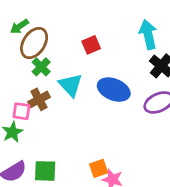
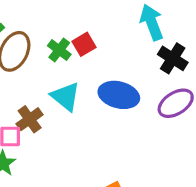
green cross: (41, 67) -> (59, 50), moved

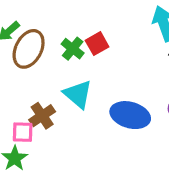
blue ellipse: (119, 95) -> (130, 115), moved

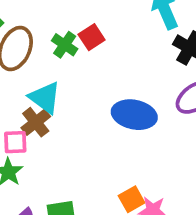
cyan triangle: (78, 94) -> (45, 98), moved

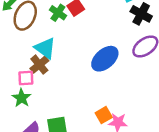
blue ellipse: (134, 115) -> (105, 59), turned -52

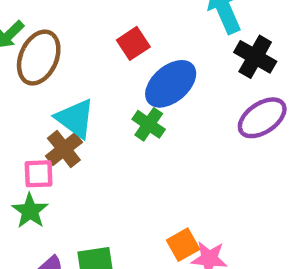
green cross: (58, 13) -> (149, 124), moved
blue ellipse: (105, 59) -> (171, 84), moved

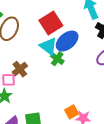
red square: (133, 43) -> (51, 23), size x1.6
cyan triangle: (75, 119) -> (48, 46), moved

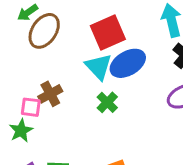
green cross: (57, 59) -> (107, 102), moved

